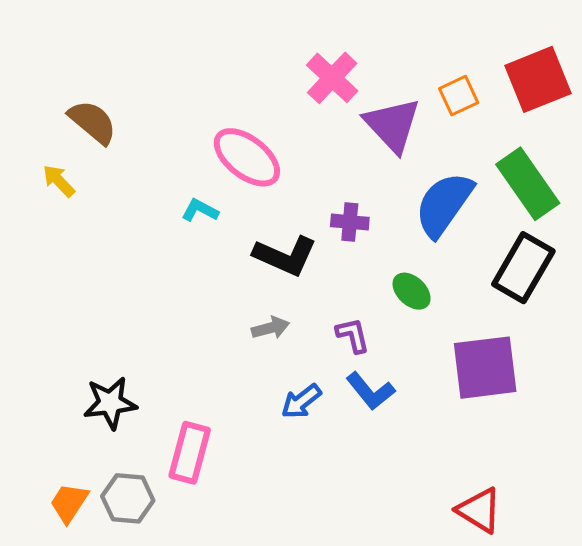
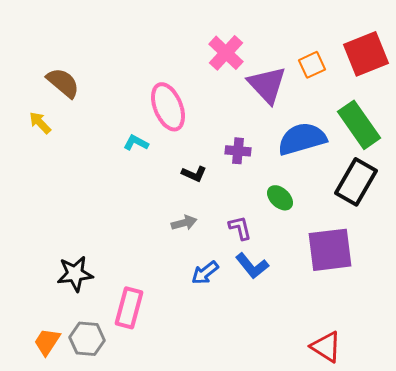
pink ellipse: (247, 157) -> (168, 107), turned 30
blue semicircle: (444, 204) -> (302, 139), turned 39
black L-shape: (285, 256) -> (194, 174), size x0.6

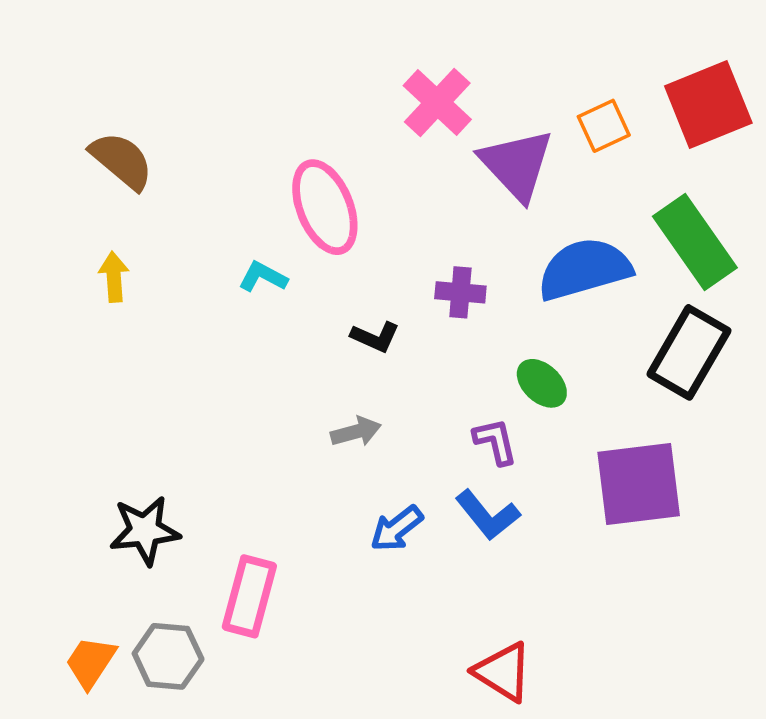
yellow arrow: (40, 123) -> (114, 277), moved, turned 40
purple L-shape: (240, 228) -> (495, 441), moved
red triangle: (326, 347) -> (503, 672), moved

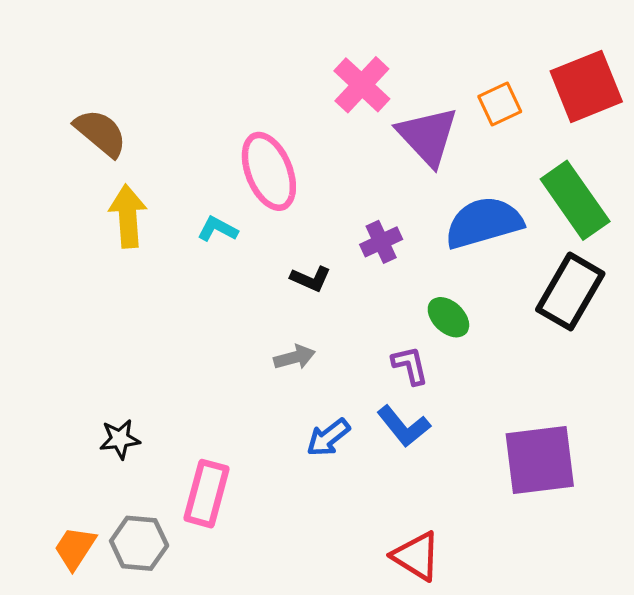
yellow arrow: (114, 277) -> (128, 216), moved, size x1.5
purple cross: (460, 292) -> (381, 242), turned -30
purple square: (639, 484) -> (540, 460), moved
black star: (145, 531) -> (120, 439), size x0.7

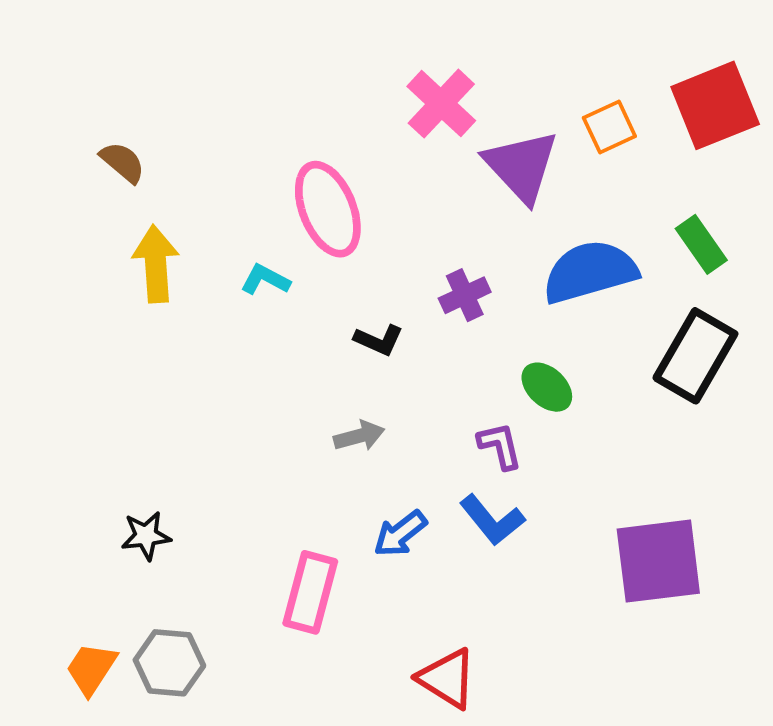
brown semicircle: (101, 133) -> (123, 162), size x0.7
green rectangle: (575, 200) -> (701, 244), size x0.6
pink rectangle: (206, 494) -> (310, 592), moved
red triangle: (416, 556) -> (447, 678), moved

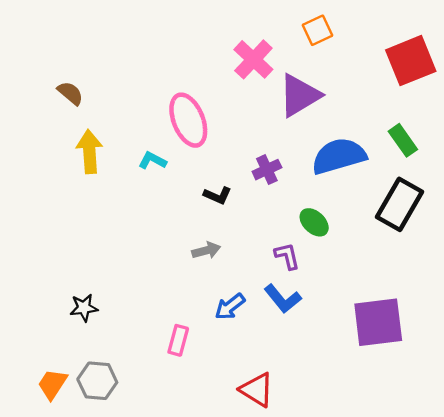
orange square: (609, 127) -> (317, 30), moved
purple triangle: (521, 166) -> (300, 95), turned 42
pink rectangle: (310, 592) -> (178, 340), size x0.7

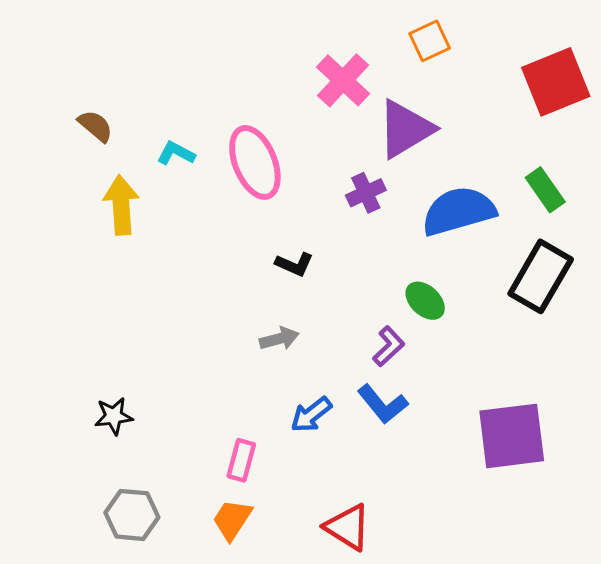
cyan L-shape: (152, 161) -> (176, 153), moved
purple cross: (267, 170) -> (366, 193), moved
purple L-shape: (287, 256) -> (389, 346), turned 60
orange trapezoid: (52, 384) -> (232, 520), moved

